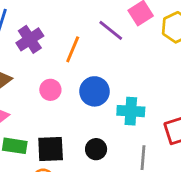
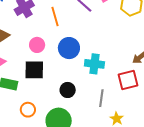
orange line: (73, 49) -> (55, 17), turned -42
black square: (51, 149) -> (34, 70), moved

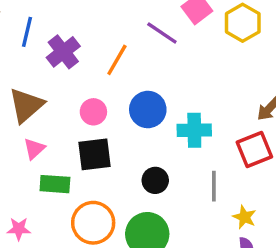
orange line: (55, 17) -> (117, 60), turned 54
orange circle: (28, 110) -> (93, 223), size x1.6

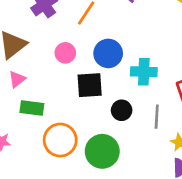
black square: (94, 154) -> (90, 85), moved
black circle: (155, 180) -> (122, 110), moved

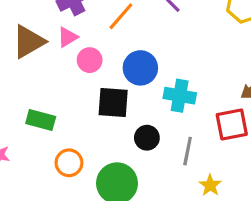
pink triangle: (17, 79) -> (68, 37), moved
orange circle: (60, 140) -> (69, 163), size x0.7

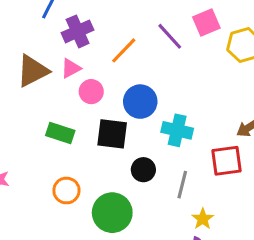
green rectangle: (41, 120) -> (60, 133), moved

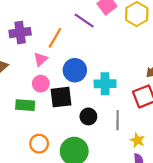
purple cross: (78, 31) -> (20, 33), turned 30
pink triangle: (71, 68) -> (41, 59), moved
pink circle: (91, 92) -> (41, 84), moved

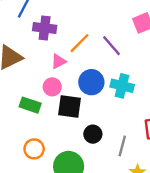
purple line: (84, 21) -> (112, 46), moved
cyan cross: (105, 84) -> (122, 86), moved

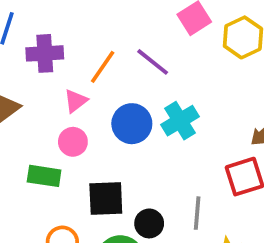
cyan cross: (122, 86) -> (180, 121), turned -35
black square: (70, 106) -> (106, 199), moved
black circle: (93, 134) -> (149, 223), moved

